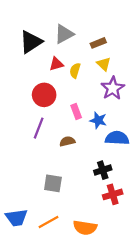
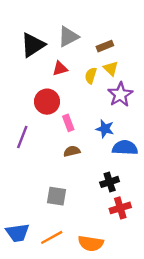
yellow semicircle: (75, 71) -> (91, 76), moved
pink rectangle: (76, 111) -> (68, 123), moved
purple line: (39, 128) -> (22, 137), moved

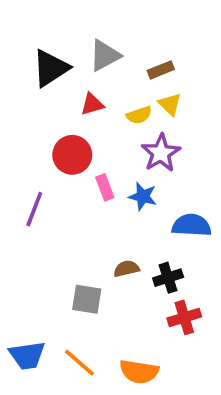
yellow semicircle: (91, 76) -> (139, 115), turned -126
purple star: (120, 95) -> (161, 153), moved
blue star: (105, 129) -> (143, 196), moved
brown semicircle: (72, 151) -> (126, 269), moved
orange line: (52, 237) -> (79, 363), turned 70

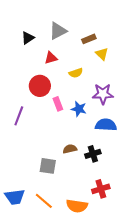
black triangle: (51, 68) -> (28, 38), size x0.6
yellow triangle: (170, 104) -> (102, 54), moved
yellow semicircle: (139, 115) -> (76, 73), moved
purple star: (161, 153) -> (103, 94), moved, turned 30
red cross: (184, 317) -> (101, 189), moved

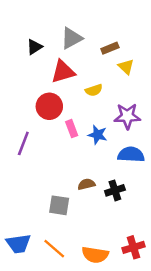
red triangle: (51, 58) -> (63, 72), size x1.5
red cross: (101, 189) -> (133, 247), moved

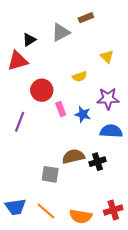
brown rectangle: (110, 48) -> (86, 18), moved
red triangle: (63, 72) -> (18, 61), moved
brown semicircle: (86, 184) -> (73, 156), size x1.5

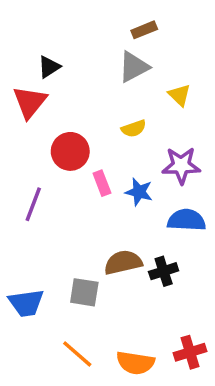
gray triangle: (61, 32) -> (134, 67), moved
red triangle: (18, 61) -> (30, 102), turned -35
blue trapezoid: (15, 207) -> (26, 303), moved

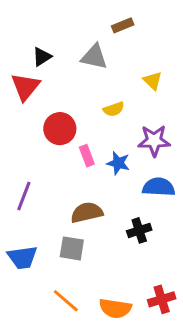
gray triangle: (134, 67) -> (94, 57), moved, turned 40
purple line: (33, 204) -> (24, 196), moved
brown semicircle: (123, 262) -> (87, 212), moved

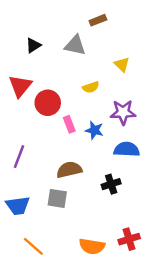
red triangle: (25, 87) -> (20, 86), moved
orange line: (66, 301) -> (33, 246), moved

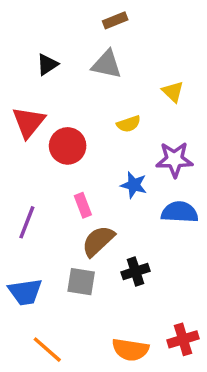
brown rectangle: (98, 20) -> (115, 20), moved
pink rectangle: (69, 124) -> (83, 205), moved
brown semicircle: (69, 170) -> (98, 241), turned -30
black cross: (111, 184) -> (135, 272), moved

